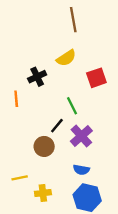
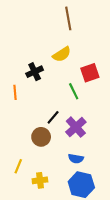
green line: (72, 106) -> (74, 91), moved
yellow line: (20, 178) -> (18, 166), turned -56

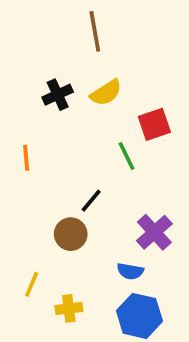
brown line: (68, 18) -> (95, 31), moved
black cross: (35, 72) -> (58, 95), moved
purple cross: (76, 127) -> (154, 232), moved

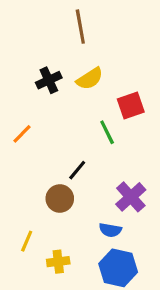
orange line: (26, 158) -> (22, 134), turned 50

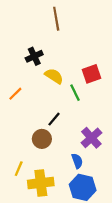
yellow semicircle: (90, 79) -> (54, 76), moved, turned -114
blue semicircle: (110, 230) -> (77, 161), turned -120
yellow cross: (58, 262) -> (41, 183), size x1.6

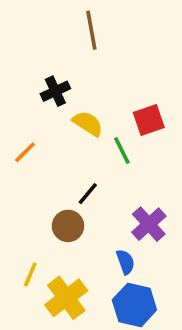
yellow cross: (41, 183) -> (66, 298), turned -30

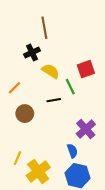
brown line: (91, 30) -> (44, 28), moved
black line: (88, 194) -> (54, 100), moved, turned 40
brown circle: (68, 226) -> (25, 114), moved

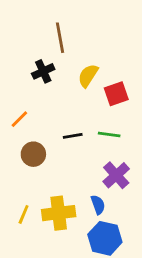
yellow semicircle: (51, 71) -> (88, 76), moved, turned -90
green line: (70, 87) -> (109, 134), moved, turned -56
yellow cross: (38, 171) -> (59, 213), moved, turned 30

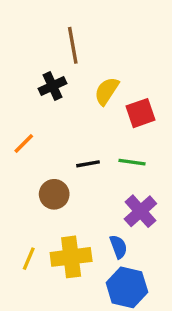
brown circle: (33, 154) -> (54, 194), moved

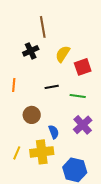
orange line: (24, 144) -> (14, 85), turned -40
black line: (88, 164) -> (52, 87), moved
blue semicircle: (118, 247) -> (54, 132), moved

